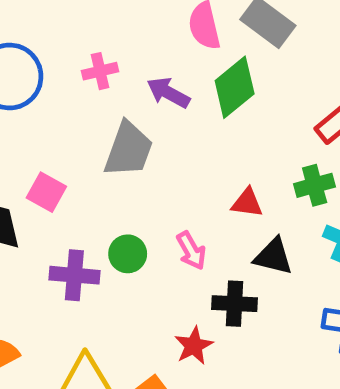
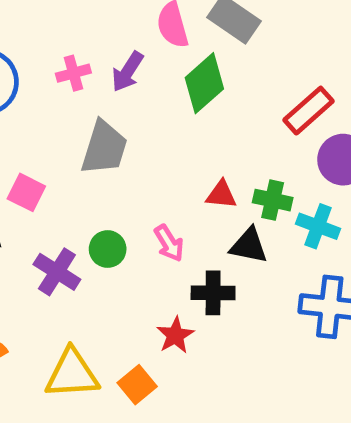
purple arrow: (168, 93) -> (128, 72), moved, turned -84
green cross: (315, 185) -> (273, 200), moved, turned 30
purple cross: (74, 275) -> (57, 272), turned 30

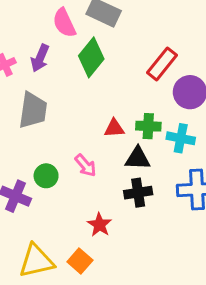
black cross: (213, 293) -> (138, 193), moved

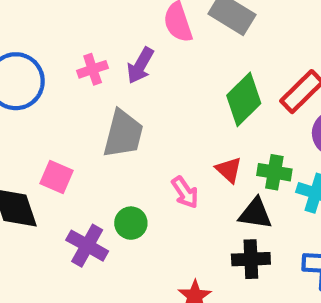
green diamond: (91, 57) -> (244, 99), moved
red triangle: (114, 128) -> (229, 170), turned 40
pink arrow: (85, 165) -> (185, 192), moved

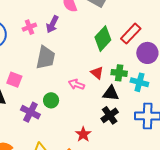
pink arrow: (185, 192) -> (76, 84), turned 147
black cross: (251, 259) -> (110, 115), turned -30

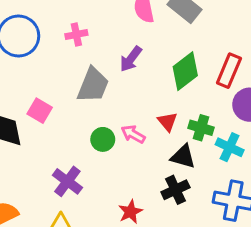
purple arrow: (52, 24) -> (131, 59), moved
red rectangle: (131, 34) -> (229, 71), turned -30
green circle: (51, 100) -> (103, 139), moved
purple cross: (30, 112) -> (67, 181), moved

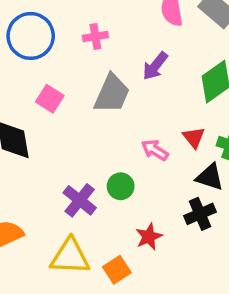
pink square: (40, 111) -> (50, 99), moved
green circle: (103, 139) -> (121, 186), moved

